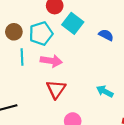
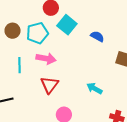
cyan line: (22, 57) -> (20, 65), moved

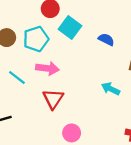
cyan line: (20, 65) -> (17, 78), turned -49
cyan arrow: (94, 88) -> (111, 89), moved

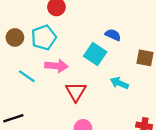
cyan square: (70, 27) -> (95, 54), moved
red triangle: (53, 99) -> (76, 92), moved

